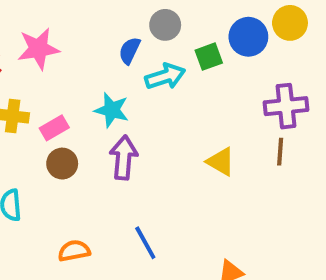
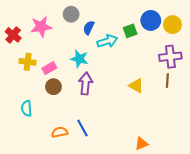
yellow circle: (290, 23) -> (172, 25), moved
gray circle: (165, 25) -> (71, 14), moved
blue line: (145, 243) -> (82, 128), moved

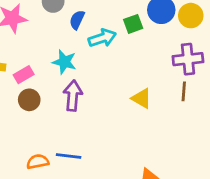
blue line: (82, 128) -> (69, 156), turned -54

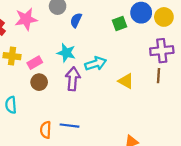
cyan arrow: (102, 38) -> (96, 64), moved
orange semicircle: (38, 162) -> (46, 130), turned -77

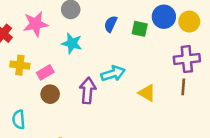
blue semicircle: (76, 20) -> (111, 24), moved
green square: (119, 23) -> (140, 29), turned 32
cyan star: (66, 53) -> (72, 43), moved

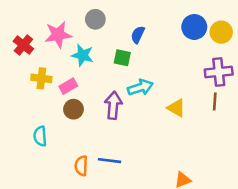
green square: (140, 29) -> (122, 58), moved
cyan star: (72, 43) -> (82, 55), moved

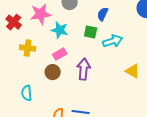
pink rectangle: (68, 86) -> (60, 54), moved
cyan arrow: (140, 87) -> (113, 41), moved

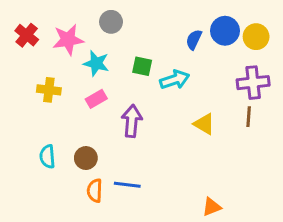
blue semicircle: (103, 14) -> (194, 40), moved
red cross: (14, 22) -> (27, 35), moved
brown circle: (53, 72) -> (86, 158), moved

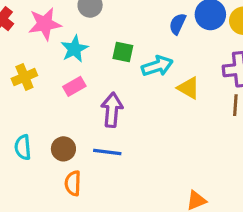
cyan star: (96, 63) -> (74, 49), turned 30
yellow cross: (49, 90) -> (24, 77), turned -30
yellow triangle: (204, 124) -> (188, 88), moved
blue line: (127, 185) -> (107, 152), moved

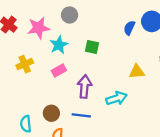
cyan arrow: (157, 66) -> (117, 98), moved
yellow triangle: (188, 88) -> (137, 72), turned -35
cyan semicircle: (23, 147) -> (26, 124), moved

